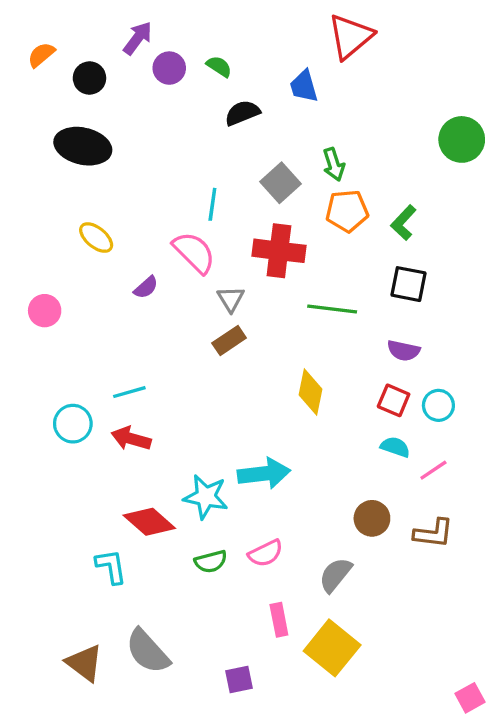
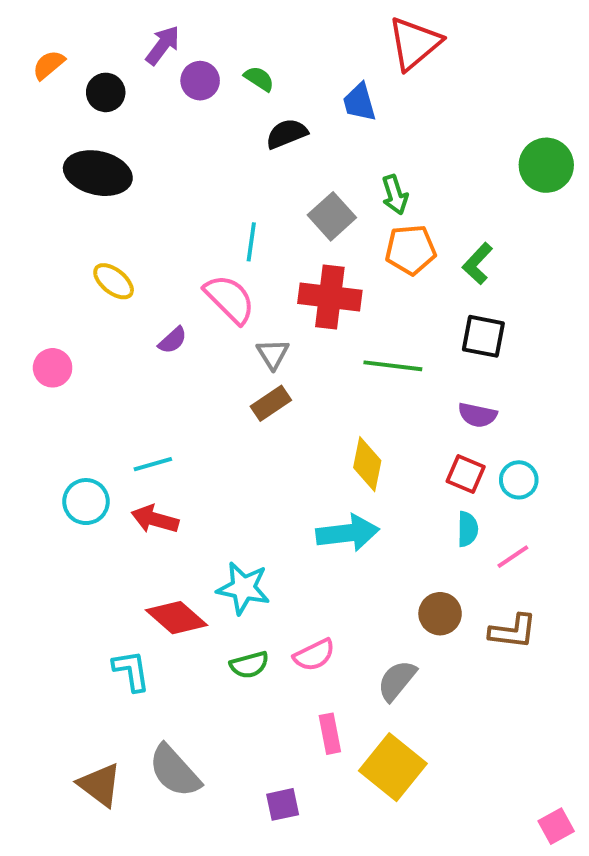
cyan semicircle: (395, 447) -> (468, 529), turned 72
cyan arrow: (264, 473) -> (348, 533), moved

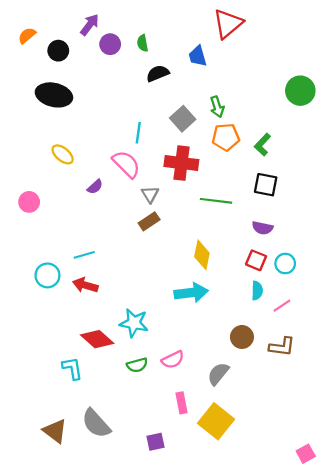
green semicircle: (259, 79) -> (143, 43), turned -133

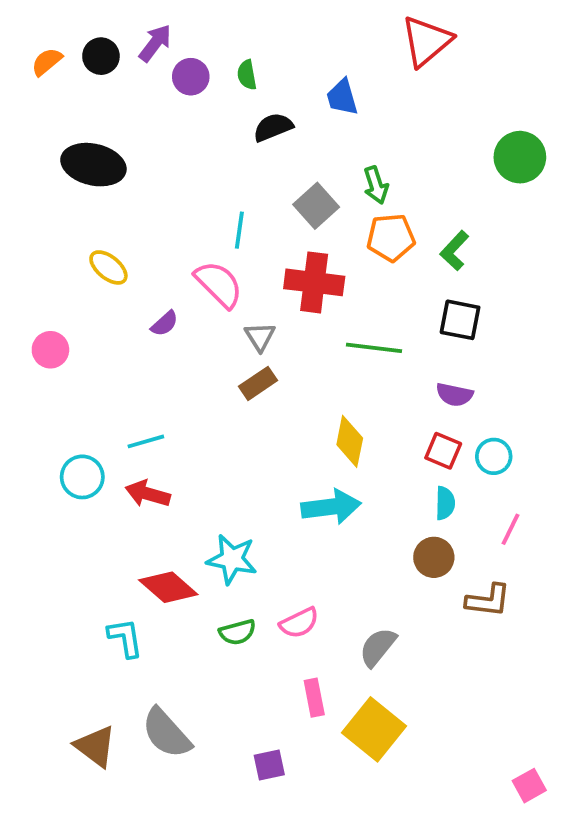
red triangle: (228, 24) -> (426, 41), moved
black circle: (58, 51) -> (101, 56), moved
pink line: (282, 306) -> (511, 529), moved, turned -30
brown circle: (242, 337) -> (434, 557), moved

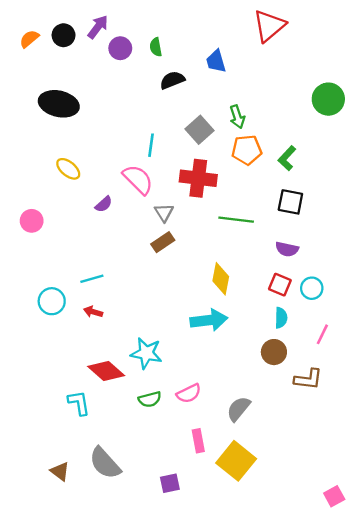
red arrow: (148, 494) -> (93, 312), size x0.7
brown triangle: (95, 746) -> (60, 471), size x0.7

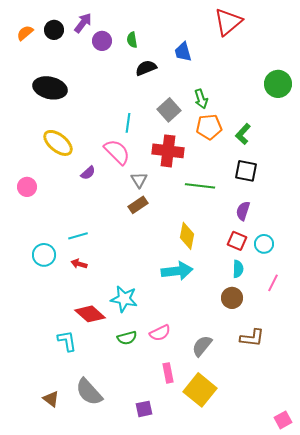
yellow ellipse: (68, 169) -> (58, 143), size x1.4
purple semicircle: (287, 249) -> (243, 211), turned 96
brown L-shape: (308, 379) -> (252, 338), moved

